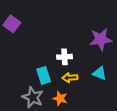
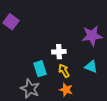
yellow arrow: (70, 78) -> (64, 71), turned 64
orange star: (60, 98) -> (66, 90), moved

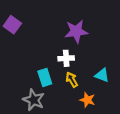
purple star: (92, 36) -> (76, 31), moved
orange star: (66, 90) -> (87, 100), moved

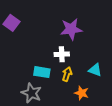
cyan rectangle: (45, 77) -> (42, 72), turned -63
yellow arrow: (72, 80) -> (67, 74), turned 48

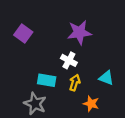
purple square: (11, 23) -> (23, 34), moved
white cross: (62, 54) -> (69, 60), turned 32

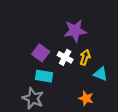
purple square: (23, 34) -> (41, 53), moved
yellow arrow: (75, 83) -> (85, 57), moved

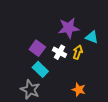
cyan triangle: (101, 74) -> (92, 37), moved
cyan rectangle: (44, 76) -> (40, 69), turned 35

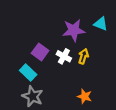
cyan triangle: (92, 37) -> (101, 24), moved
cyan rectangle: (40, 69) -> (28, 73), moved

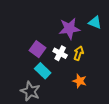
cyan rectangle: (28, 73) -> (43, 71), moved
orange star: (85, 96) -> (80, 81), moved

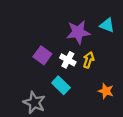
cyan rectangle: (43, 71) -> (61, 85), moved
orange star: (80, 81) -> (106, 91), moved

